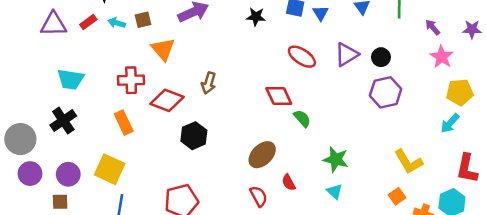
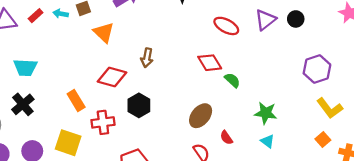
red cross: (131, 80) -> (103, 122), moved
purple hexagon: (386, 92) -> (317, 69), moved

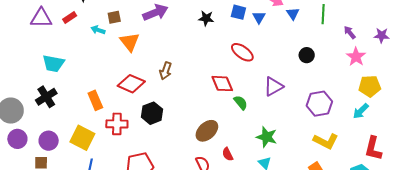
cyan arrow: (61, 14) -> (98, 30), moved
purple triangle: (265, 20) -> (273, 86), moved
yellow L-shape: (330, 108) -> (326, 141), turned -35

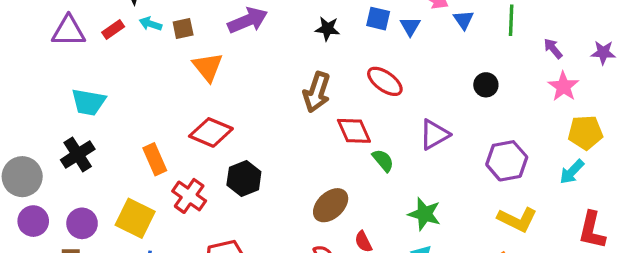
cyan arrow: (98, 30) -> (150, 24), moved
brown arrow: (166, 71) -> (317, 92), moved, size x1.4
red cross: (117, 124) -> (189, 196), turned 35

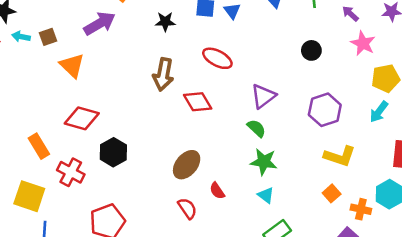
black circle: (486, 85) -> (311, 50), moved
green semicircle: (383, 160) -> (256, 128), moved

